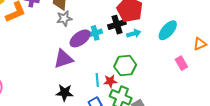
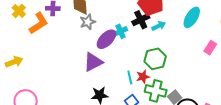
pink rectangle: (181, 63) -> (210, 48), turned 72

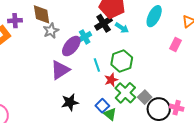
cyan arrow: (159, 26) -> (122, 28), turned 64
cyan line: (130, 78) -> (97, 65), moved
green cross: (156, 91) -> (125, 93), turned 35

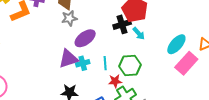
cyan ellipse: (154, 16) -> (176, 44), moved
cyan cross: (85, 37) -> (83, 63), moved
pink rectangle: (176, 45) -> (186, 63), size x1.6

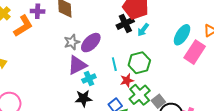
gray star: (69, 18) -> (72, 42), moved
cyan arrow: (139, 34) -> (143, 30), turned 88
cyan cross: (83, 63) -> (89, 79), moved

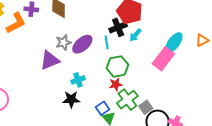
pink rectangle: (195, 52) -> (163, 59), moved
green hexagon: (139, 63) -> (117, 67), moved
cyan line: (114, 64) -> (107, 42), moved
purple triangle: (77, 65) -> (50, 60), moved

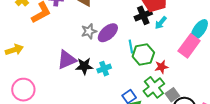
cyan line: (107, 42) -> (131, 47), moved
purple triangle: (50, 60) -> (67, 60), moved
red star: (116, 84) -> (161, 67), moved
black star: (71, 99) -> (84, 66), moved

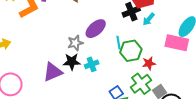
gray star: (89, 31) -> (75, 43), moved
pink rectangle: (189, 46) -> (177, 43), turned 65
purple triangle: (67, 60) -> (53, 72), moved

